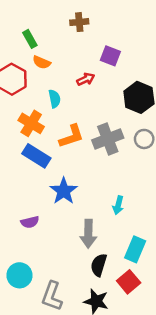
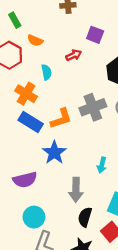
green rectangle: (30, 39) -> (15, 20), moved
orange L-shape: (71, 136) -> (61, 119), moved
purple semicircle: (30, 222) -> (25, 180), size x1.5
cyan circle: (19, 275) -> (34, 217), moved

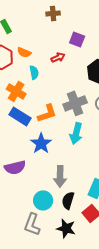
orange semicircle: (35, 40) -> (24, 52), moved
cyan arrow: (102, 165) -> (76, 133), moved, size x1.5
cyan circle: (34, 217) -> (43, 200), moved

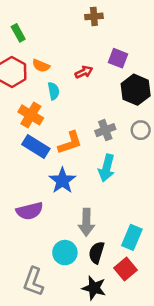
brown cross: (53, 13) -> (94, 16), moved
purple square: (77, 39) -> (118, 58), moved
gray cross: (75, 103) -> (105, 130), size x0.7
gray L-shape: (32, 224) -> (33, 282), moved

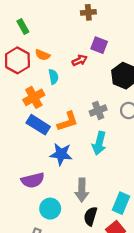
purple square: (118, 58) -> (99, 45), moved
orange cross: (31, 115) -> (34, 97), turned 30
blue star: (62, 181) -> (61, 154), turned -30
cyan circle: (65, 253) -> (50, 209), moved

